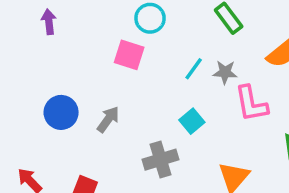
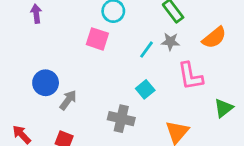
gray star: (225, 72) -> (170, 42), moved
gray arrow: (108, 119) -> (68, 100), moved
gray cross: (160, 160) -> (121, 119), turned 30

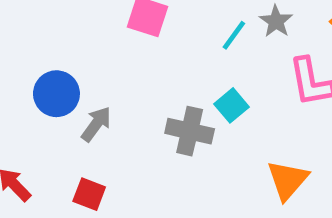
gray star: (170, 42) -> (276, 21), turned 30
gray cross: (121, 119) -> (190, 131), moved

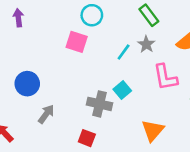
gray arrow: (96, 124) -> (46, 114), moved
red square: (89, 194) -> (87, 138), moved

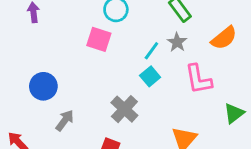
cyan square: (122, 90) -> (150, 76), moved
gray cross: (99, 104) -> (124, 109), turned 30

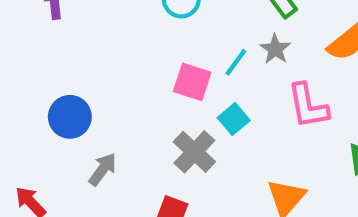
pink square: (99, 39) -> (192, 82), moved
cyan square: (150, 76) -> (234, 119), moved

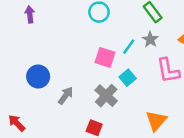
gray arrow: (103, 169) -> (66, 96), moved

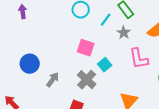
cyan line: (129, 47) -> (106, 20), moved

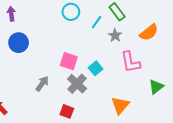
pink square: (86, 48) -> (69, 61), moved
blue circle: (30, 64) -> (19, 43), moved

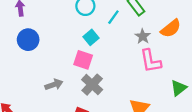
gray star: (115, 35) -> (143, 36), moved
cyan square: (96, 68) -> (91, 37), moved
gray arrow: (42, 84) -> (54, 85), turned 35

